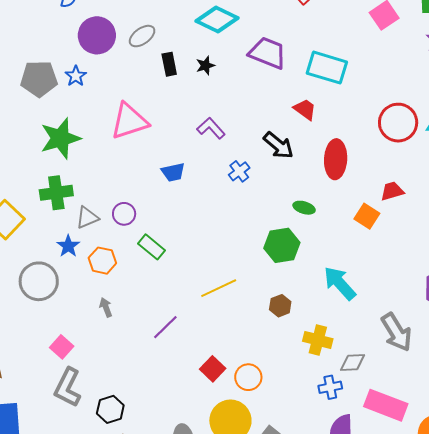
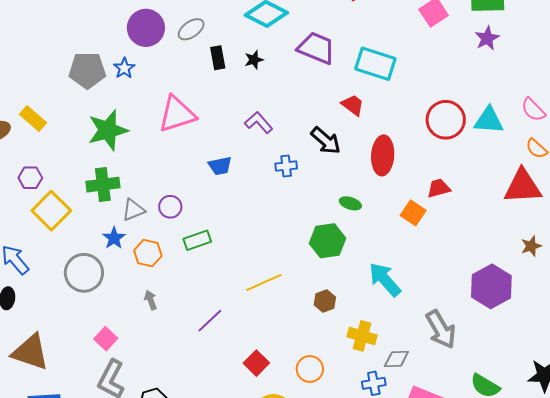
blue cross: (239, 171) -> (286, 166), turned 30
green rectangle: (152, 247) -> (197, 240), turned -60
orange circle: (248, 377) -> (310, 369), moved

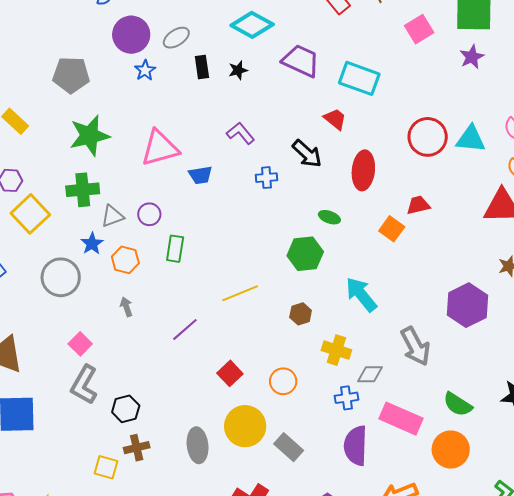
blue star: (124, 68) -> (145, 70), moved
pink triangle: (177, 114) -> (160, 148), moved
green rectangle: (197, 240) -> (175, 249), turned -64

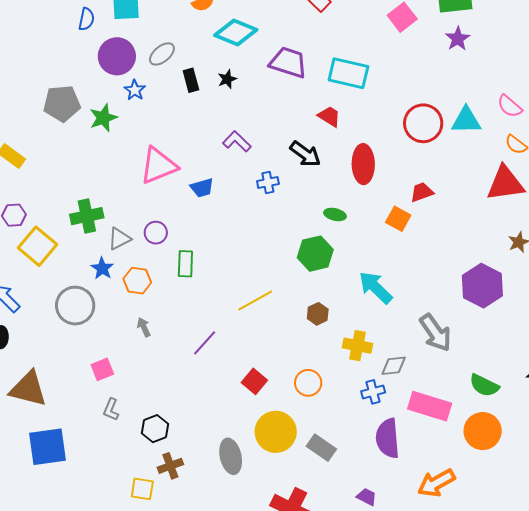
green star: (89, 136) -> (103, 118), moved, size x0.7
pink square: (80, 344) -> (102, 369), turned 30
gray L-shape: (84, 385) -> (111, 410), size x0.6

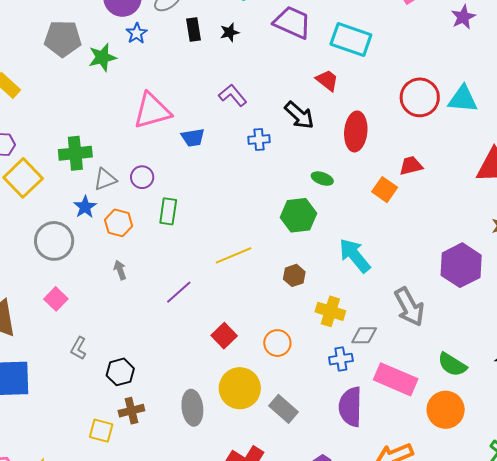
pink square: (102, 369) -> (56, 299), moved, turned -30

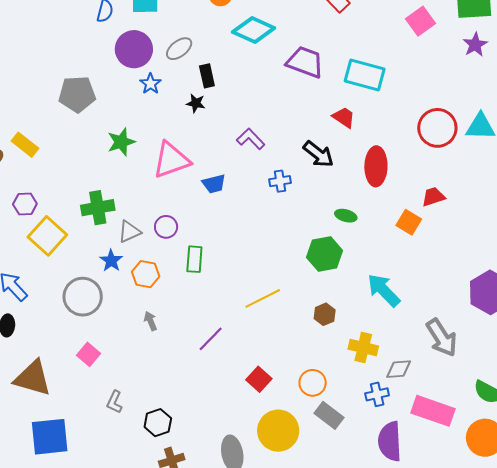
black star: (230, 32) -> (196, 103), moved, turned 30
green star: (102, 57) -> (121, 142), moved
gray rectangle: (283, 409) -> (329, 415), moved

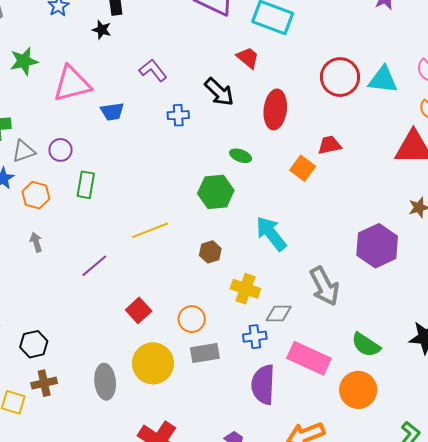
gray rectangle: (329, 415) -> (205, 353), turned -52

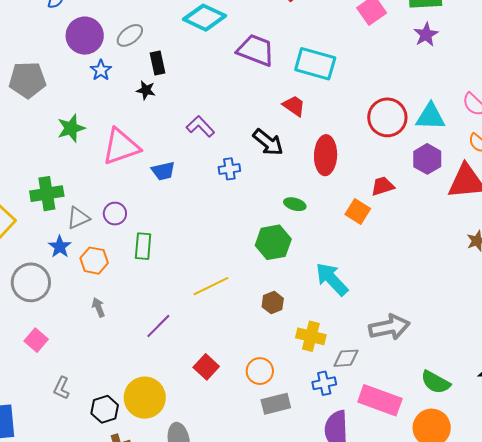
purple hexagon: (377, 246) -> (427, 159), moved, size x0.7
gray arrow: (324, 286) -> (389, 327), turned -69
yellow circle: (153, 363) -> (145, 398), moved

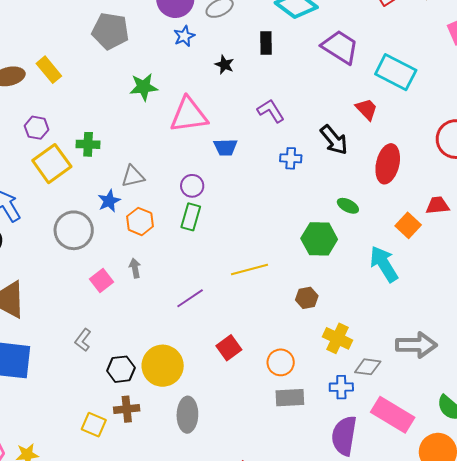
black rectangle: (157, 63) -> (266, 43), moved
green cross: (47, 194) -> (88, 144), moved, size x0.7
purple circle: (115, 214) -> (192, 186), moved
cyan arrow: (332, 279) -> (384, 264), moved
pink square: (36, 340) -> (101, 281), moved

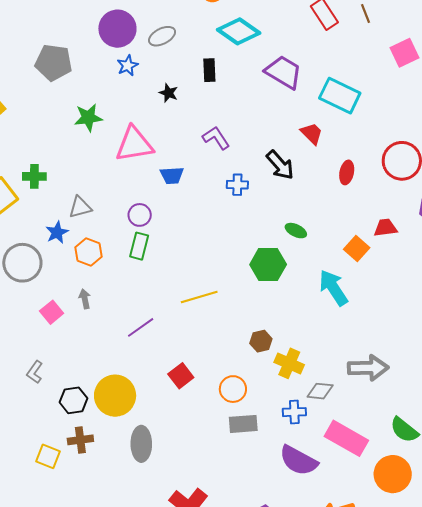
red ellipse: (388, 164) -> (347, 172), moved, size x0.6
brown hexagon: (307, 298) -> (261, 341), moved
purple semicircle: (344, 436) -> (298, 461), turned -69

